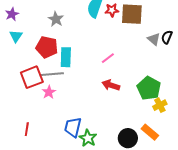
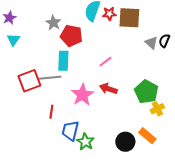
red pentagon: (47, 47) -> (71, 36), moved
pink star: (49, 92) -> (82, 95), moved, size x1.6
red line: (27, 129) -> (51, 112), moved

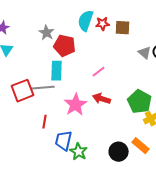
brown square: (129, 18) -> (123, 28), size x0.7

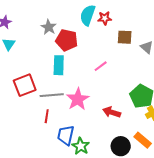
brown square: (123, 28) -> (125, 37), moved
gray line: (43, 88) -> (52, 95), moved
red arrow: (102, 99) -> (112, 112), moved

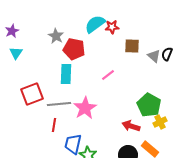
cyan semicircle: (88, 15) -> (95, 24), turned 35
red arrow: (112, 112) -> (131, 126), moved

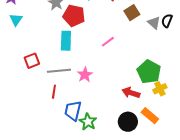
brown square: (132, 46) -> (132, 13), turned -35
red square: (32, 94) -> (32, 61), size x0.7
pink star: (85, 108) -> (85, 75), size x0.7

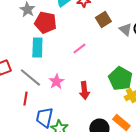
gray line: (59, 71) -> (30, 78), turned 45
red arrow: (131, 93) -> (84, 91), moved, turned -114

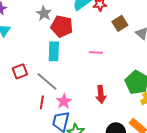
pink line: (79, 49) -> (96, 52), turned 40
pink star: (56, 82) -> (64, 101), moved

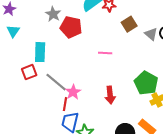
cyan rectangle: (54, 51) -> (40, 52), moved
pink star: (64, 101) -> (73, 92), moved
red line: (42, 102) -> (65, 104), moved

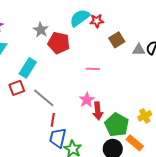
gray triangle: (151, 34) -> (139, 50), turned -40
cyan rectangle: (40, 52) -> (28, 68), turned 30
green pentagon: (146, 83) -> (117, 125), moved
pink star: (73, 92) -> (87, 100), moved

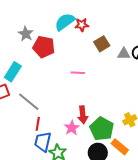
pink star: (87, 100) -> (72, 128), moved

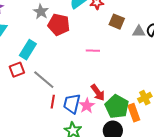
brown square: (102, 44) -> (117, 22), turned -35
red arrow: (83, 115) -> (98, 93), turned -30
blue trapezoid: (43, 142) -> (72, 104), moved
orange rectangle: (120, 147) -> (134, 113), moved, turned 30

